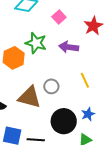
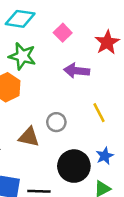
green star: (36, 43) -> (22, 56), moved
brown triangle: (30, 97) -> (29, 137), size x0.7

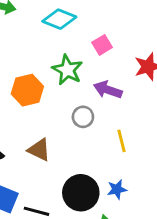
green star: (22, 56) -> (67, 70), moved
gray circle: (56, 122) -> (83, 117), moved

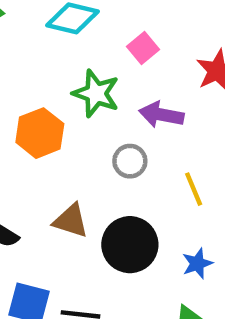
black circle: (81, 193) -> (130, 245), moved

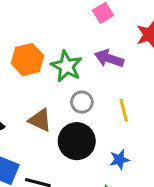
green star: (96, 93) -> (66, 66), moved
gray circle: (130, 161) -> (82, 102), moved

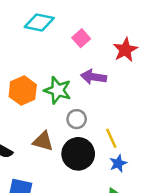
yellow line: (124, 110) -> (111, 138), moved

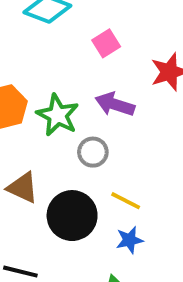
gray circle: (77, 119) -> (93, 152), moved
yellow line: (111, 138) -> (126, 201), turned -48

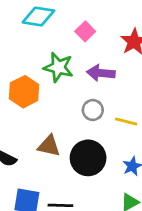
green star: (58, 115) -> (58, 67), moved
yellow line: (126, 201) -> (126, 121), moved

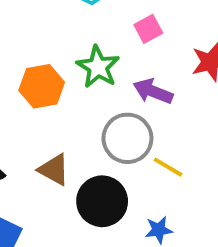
gray circle: (93, 110) -> (127, 138), size x1.6

